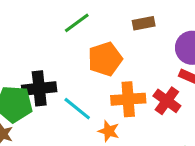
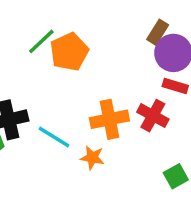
brown rectangle: (144, 23) -> (158, 32), moved, turned -40
orange pentagon: (105, 59) -> (69, 52), moved

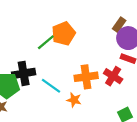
green line: (41, 41) -> (46, 42), moved

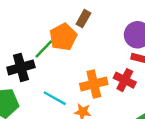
brown rectangle: (119, 25) -> (83, 19), moved
black cross: (24, 73) -> (21, 67), moved

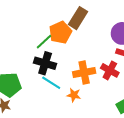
brown rectangle: (83, 19) -> (78, 18), size x1.5
black cross: (21, 67) -> (45, 63), moved, turned 30

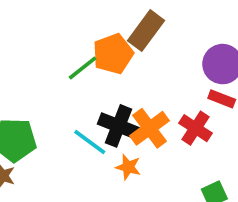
black cross: (45, 63) -> (119, 126), moved
orange cross: (84, 72) -> (150, 128), turned -30

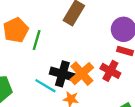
orange pentagon: (113, 54) -> (16, 30), moved
green line: (83, 68) -> (37, 40), turned -30

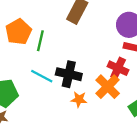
orange cross: (82, 74) -> (108, 87), moved
cyan line: (45, 86) -> (42, 76), moved

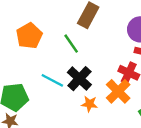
green line: (40, 41) -> (71, 44), moved, turned -48
black cross: (69, 74) -> (79, 79), turned 30

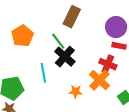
black cross: (79, 79) -> (65, 57), moved
cyan line: (52, 80) -> (43, 73), turned 54

